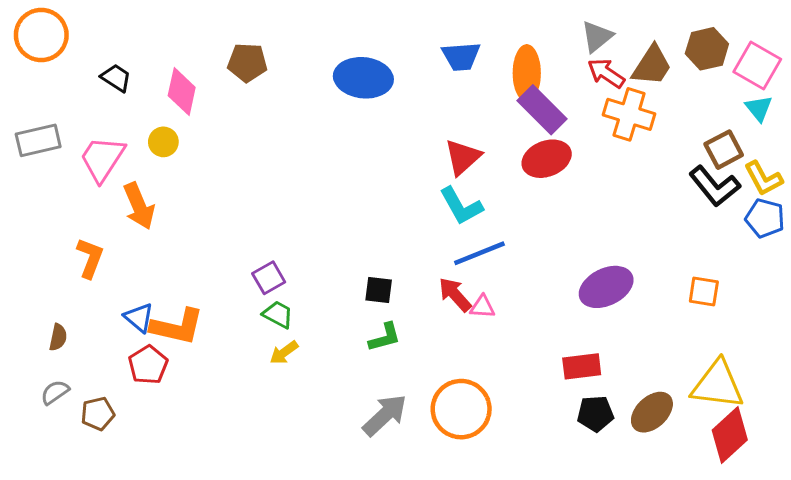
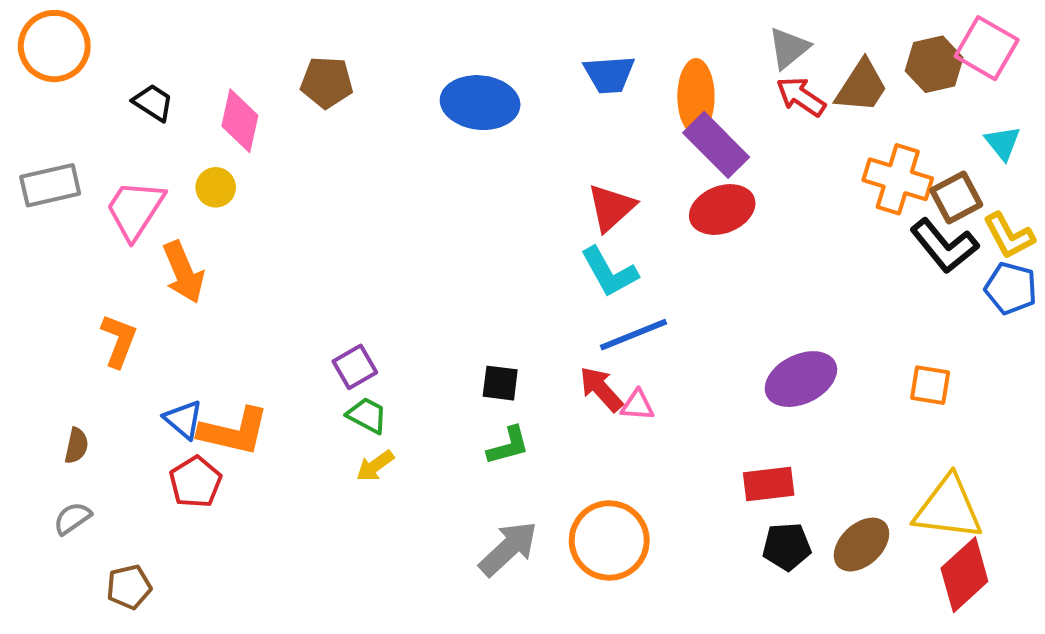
pink square: (757, 66) -> (987, 48), moved
orange cross: (629, 114) -> (898, 179), moved
brown pentagon: (98, 414) -> (129, 587), moved

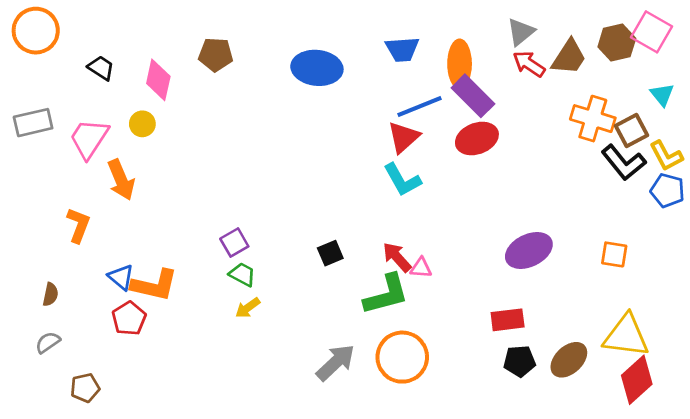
blue line: (633, 335) -> (420, 107), moved
black square: (500, 383) -> (330, 253), turned -30
green L-shape: (508, 446) -> (386, 294), moved, size x1.6

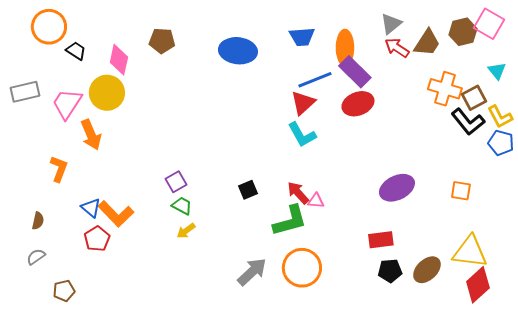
orange circle: (36, 31) -> (49, 27), moved
yellow circle: (142, 124) -> (107, 93), size x1.8
orange L-shape: (154, 285) -> (116, 214), turned 33

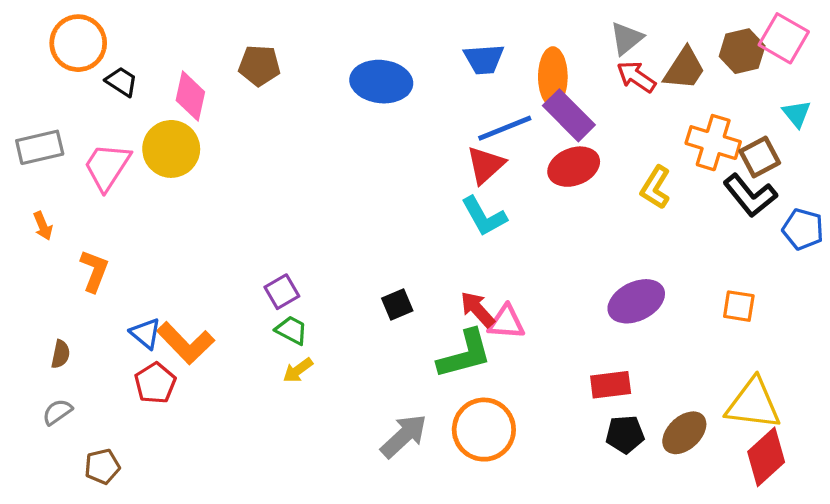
yellow L-shape: (500, 117) -> (655, 187), moved, turned 60
orange arrow: (91, 135) -> (43, 226), moved, size x0.6
pink triangle: (316, 201) -> (506, 322), size x1.4

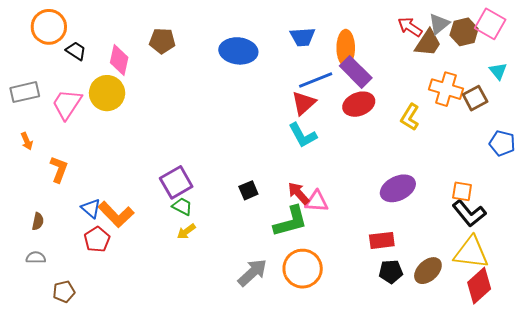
gray triangle: (627, 38) -> (439, 24), moved
red arrow: (636, 77) -> (410, 27), moved
black L-shape: (750, 195) -> (469, 213), moved
purple square: (282, 292) -> (176, 182), size x1.5
gray semicircle: (57, 412) -> (36, 258), turned 36

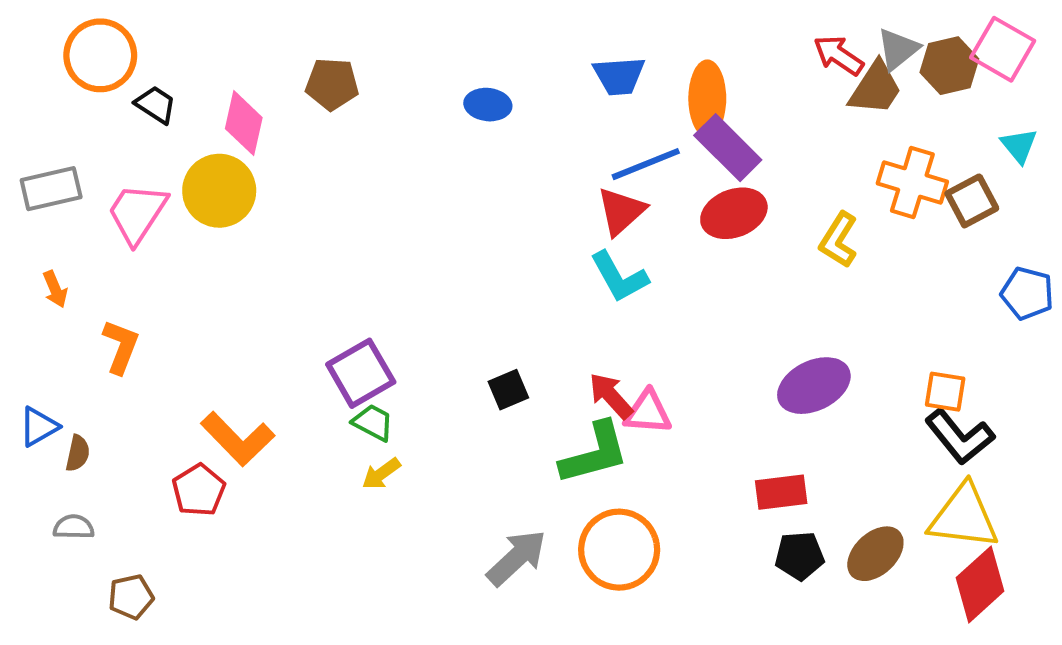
blue ellipse: (238, 51) -> (488, 105), size x0.6
blue triangle: (91, 208) -> (39, 427), moved, turned 50

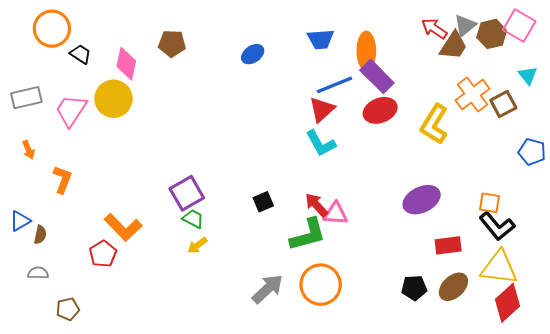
blue ellipse: (488, 105) -> (253, 54), turned -40
orange cross: (912, 183) -> (473, 94), turned 36
yellow L-shape: (839, 240) -> (434, 124), size x1.4
red rectangle: (781, 492) -> (448, 245), moved

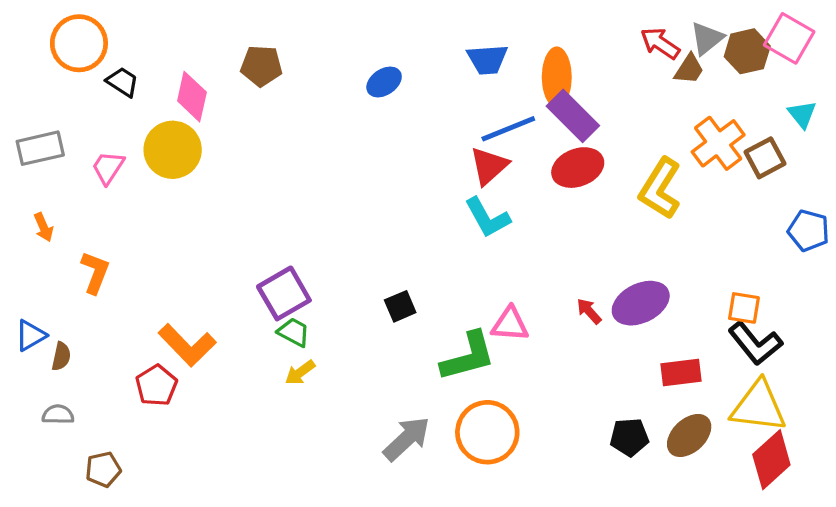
brown trapezoid: (453, 46) -> (689, 69), size x0.7
pink trapezoid: (71, 110) -> (108, 168), size x0.7
red arrow: (316, 205) -> (589, 311), moved, size x0.7

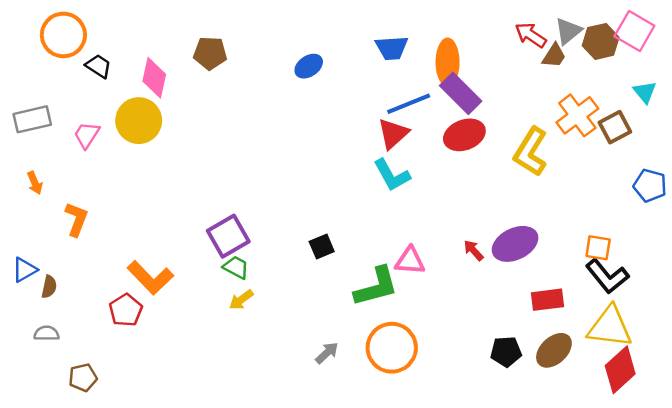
gray arrow: (407, 439) -> (327, 353), size x0.6

